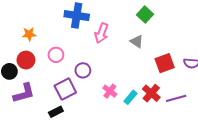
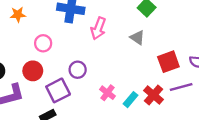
orange star: (29, 34) -> (18, 15), moved
pink circle: (56, 55) -> (43, 43), moved
red circle: (26, 60) -> (33, 71), moved
purple line: (176, 98) -> (181, 87), moved

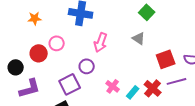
pink arrow: (98, 28) -> (101, 42), moved
red circle: (33, 71) -> (39, 53), moved

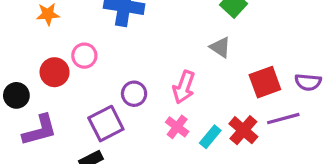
pink arrow: (101, 42) -> (184, 87), moved

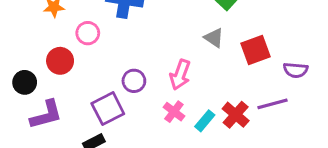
pink circle: (84, 56) -> (88, 33), moved
red square: (265, 82) -> (256, 50), moved

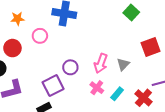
gray triangle: (214, 38) -> (123, 64), moved, turned 40
red circle: (60, 61) -> (12, 48), moved
red cross: (236, 115) -> (143, 98), moved

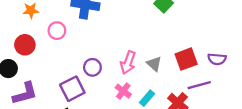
red square: (151, 47) -> (186, 59), moved
gray triangle: (123, 64) -> (154, 64), turned -32

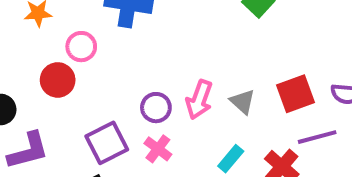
red circle: (25, 45) -> (58, 80), moved
purple circle: (92, 67) -> (156, 108), moved
pink cross: (123, 91) -> (158, 149), moved

